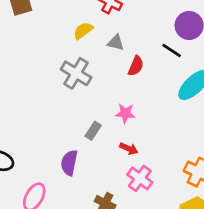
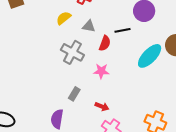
black line: (172, 51) -> (123, 30), moved, turned -42
gray cross: (76, 73) -> (72, 52), moved
pink star: (125, 113) -> (101, 71), moved

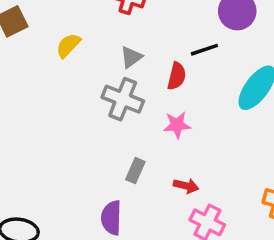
yellow semicircle: (64, 18) -> (68, 45), moved
gray triangle: (89, 26) -> (131, 57), moved, turned -40

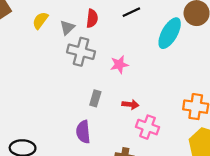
gray triangle: (131, 57) -> (67, 28), moved
red semicircle: (177, 76) -> (92, 18), moved

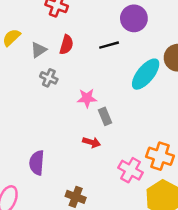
gray cross: (81, 52) -> (49, 78), size x0.6
gray rectangle: (95, 98) -> (105, 116), moved, turned -49
pink cross: (148, 127) -> (131, 170), moved

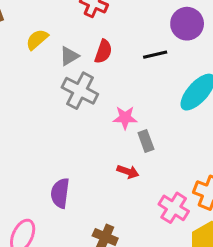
gray cross: (49, 78) -> (80, 91), size x1.6

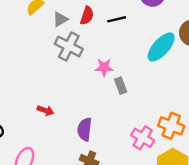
black line: (155, 55) -> (117, 19), moved
red arrow: (128, 172) -> (45, 110), moved
purple semicircle: (60, 193) -> (85, 129), moved

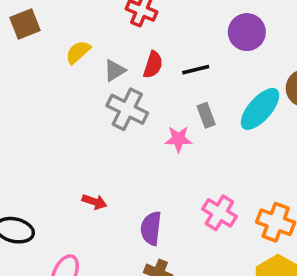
gray rectangle: (121, 86) -> (206, 115), moved
pink cross: (143, 138) -> (219, 213), moved

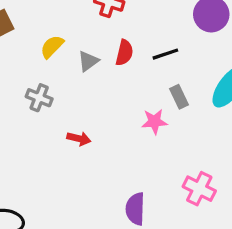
gray cross: (127, 109) -> (39, 98), moved, size x0.7
red arrow: (94, 202) -> (79, 139), moved

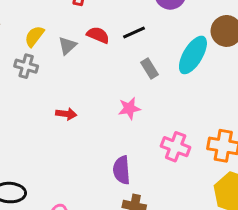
red semicircle: (124, 53) -> (98, 35), turned -75
gray cross: (39, 98) -> (26, 66), moved
pink star: (154, 122) -> (129, 108), moved

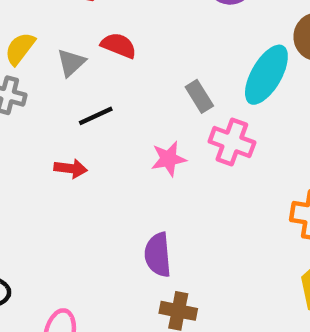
black line: (134, 33) -> (96, 116), moved
pink cross: (176, 147) -> (232, 142), moved

